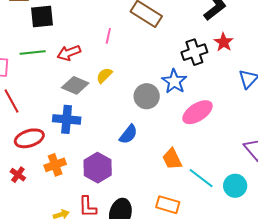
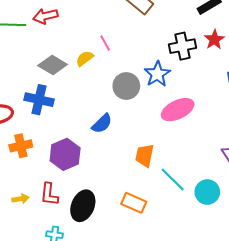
pink line: (108, 36) -> (105, 43), moved, turned -49
red arrow: (69, 53) -> (45, 16), moved
orange trapezoid: (172, 159) -> (145, 155), turned 30

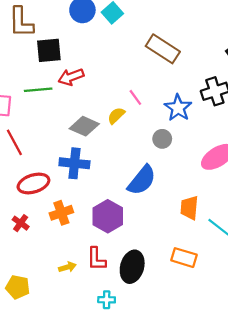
blue star: (157, 74) -> (178, 108), moved
gray circle: (126, 86) -> (162, 139), size x0.7
blue semicircle: (102, 124) -> (142, 180), size x1.4

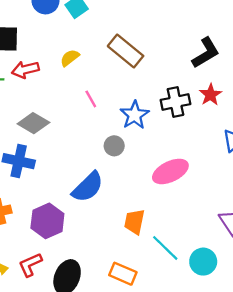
yellow semicircle: (116, 116) -> (70, 58), moved
red L-shape: (96, 259) -> (30, 265), turned 60

